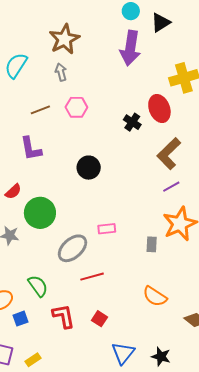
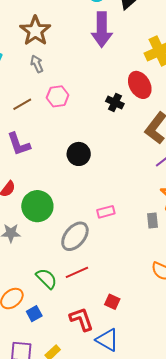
red line: (92, 277) -> (77, 272), moved
red L-shape: (64, 316) -> (81, 319), moved
blue triangle: (123, 353) -> (107, 340), moved, turned -30

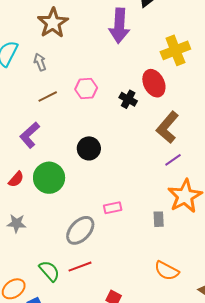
gray arrow: (37, 64) -> (40, 62), moved
pink hexagon: (58, 96) -> (86, 89), moved
brown line: (22, 104) -> (48, 97), moved
purple L-shape: (19, 144) -> (30, 135), turned 64
green circle: (37, 206) -> (49, 178), moved

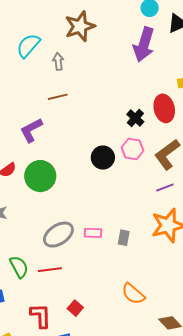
pink hexagon: (86, 89) -> (133, 149), moved
black circle: (89, 148) -> (103, 158), moved
pink rectangle: (113, 208) -> (93, 233), moved
gray rectangle: (159, 219) -> (124, 238), moved

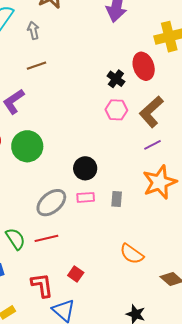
black circle: (103, 158) -> (85, 168), moved

